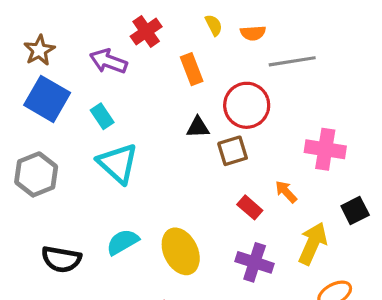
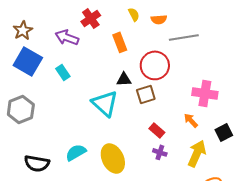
cyan triangle: (118, 163) -> (105, 103), moved
orange arrow: (286, 192) -> (191, 120), moved
purple cross: (255, 262) -> (160, 152), moved, size x0.6

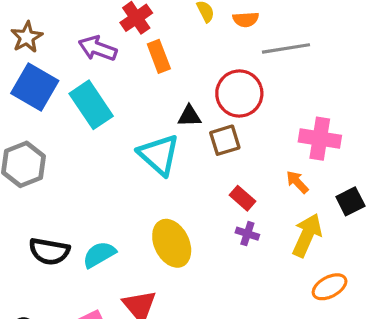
orange rectangle: (120, 42) -> (159, 56), moved
cyan rectangle: (63, 72) -> (91, 105), size x1.8
cyan semicircle: (76, 152) -> (99, 255), moved

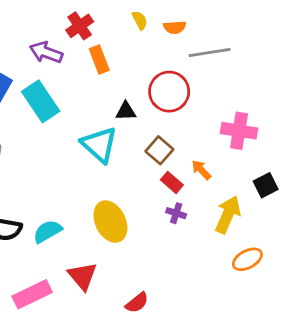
brown square: (225, 140) -> (159, 150), moved, turned -32
orange arrow: (297, 182) -> (201, 170), moved

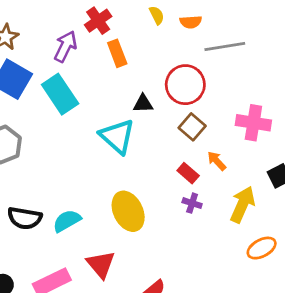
purple arrow: (46, 52) -> (65, 46), turned 96
brown square: (159, 150) -> (192, 127), moved

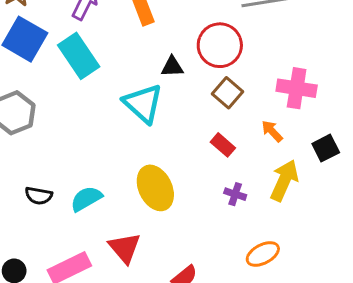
orange arrow: (217, 161) -> (272, 131), moved
purple cross: (192, 203) -> (235, 194), moved
black semicircle: (25, 218) -> (39, 196), size x0.7
orange ellipse: (262, 248) -> (263, 254), moved

